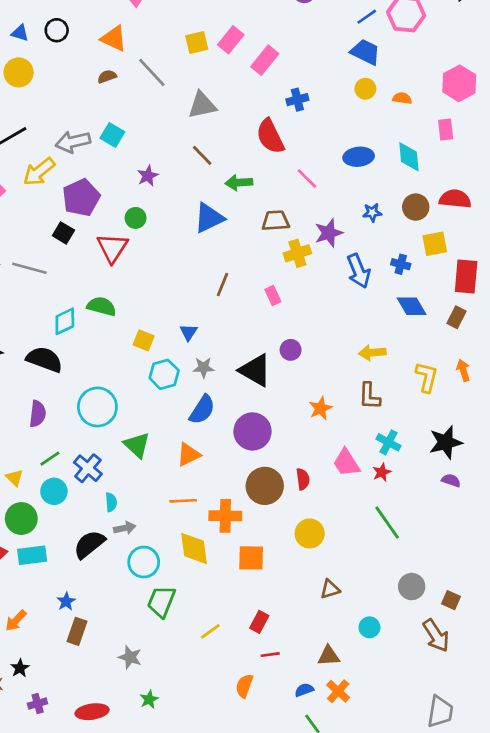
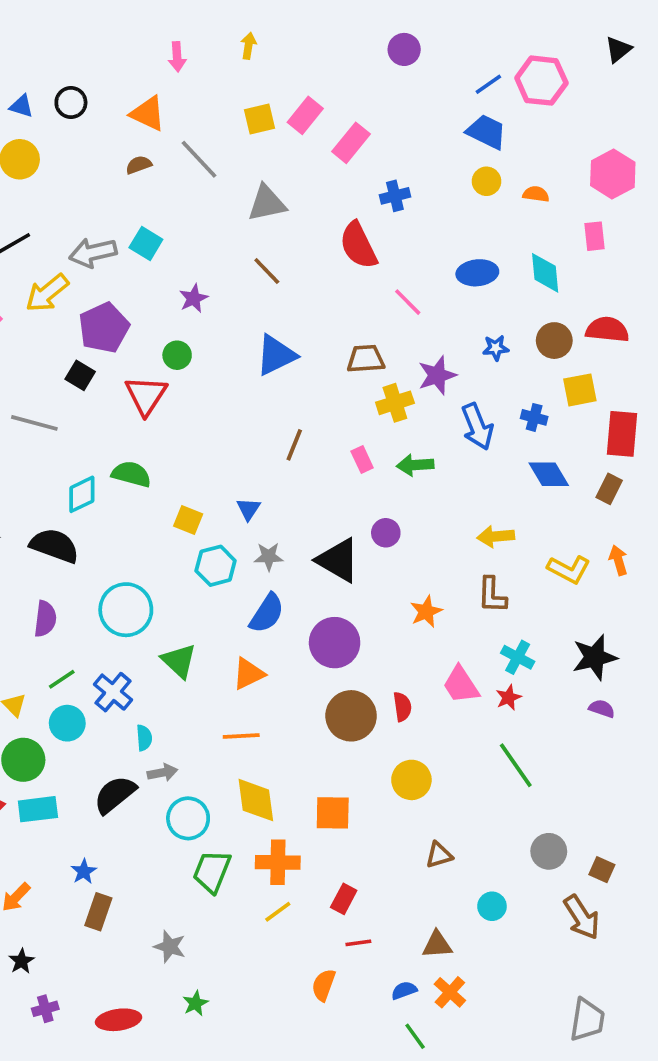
green arrow: (239, 183) -> (415, 465), moved
yellow L-shape: (427, 377) -> (569, 569), turned 104
orange cross: (225, 516) -> (278, 862), moved

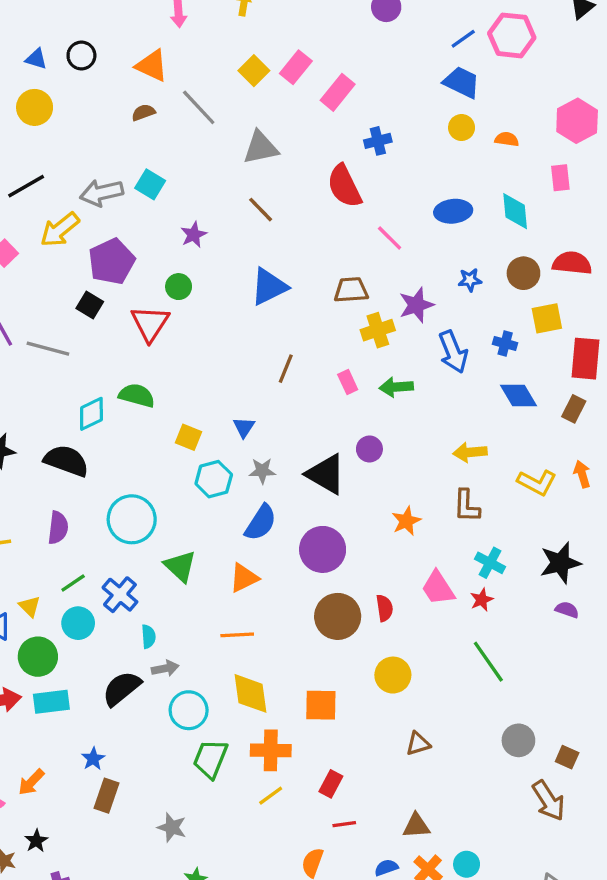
yellow square: (259, 119) -> (254, 71), turned -32
cyan circle: (492, 906) -> (467, 864), moved

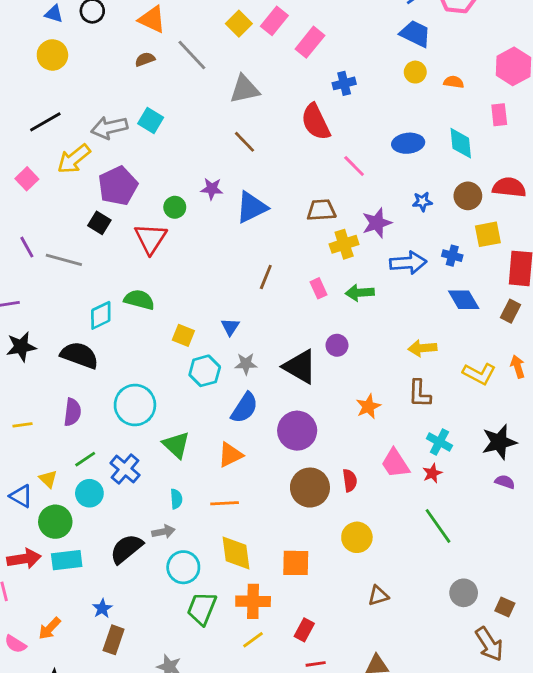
purple star: (194, 235) -> (212, 189), moved, turned 30
blue arrow: (453, 352) -> (408, 263), turned -72
cyan semicircle: (148, 637) -> (176, 499), moved

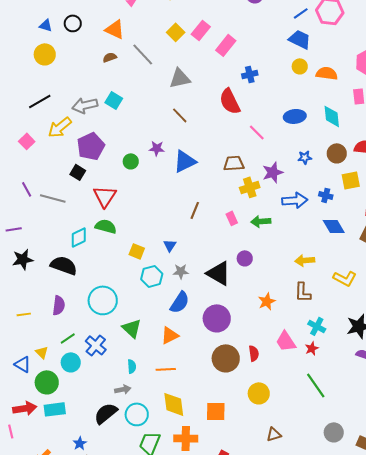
orange semicircle: (454, 82) -> (327, 73), size x1.5
red triangle: (151, 239) -> (105, 196), moved
black semicircle: (126, 549) -> (106, 413), moved

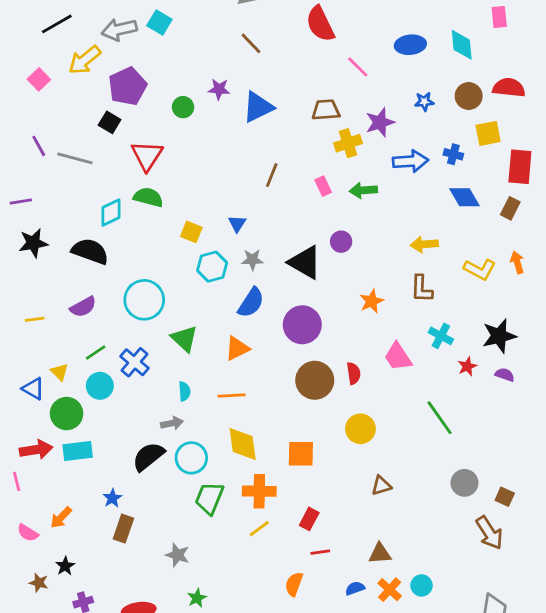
purple semicircle: (59, 305) -> (83, 307), turned 54
red star: (312, 348) -> (467, 366), moved

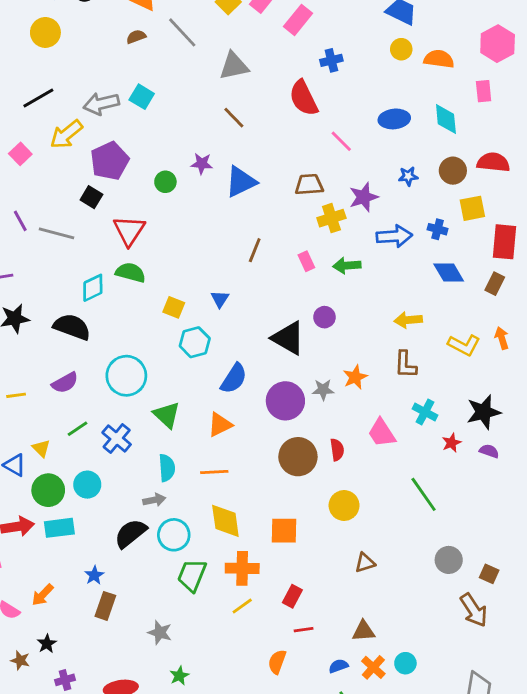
gray star: (252, 260) -> (323, 390), moved
cyan circle: (100, 386) -> (87, 485), moved
cyan semicircle: (184, 391) -> (167, 468), size x1.4

